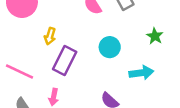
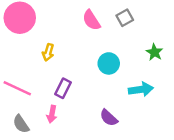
purple rectangle: (65, 61) -> (63, 88), moved, size x0.7

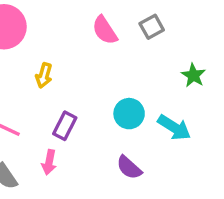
cyan circle: (109, 63) -> (129, 114), moved
cyan arrow: (141, 89) -> (174, 128), turned 40

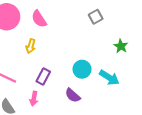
pink semicircle: (105, 30) -> (39, 19), moved
purple semicircle: (129, 167) -> (73, 95), moved

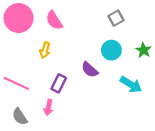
cyan circle: (82, 69) -> (111, 50), moved
purple semicircle: (73, 95) -> (90, 70), moved

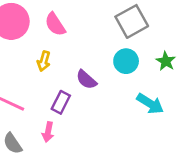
gray square: (116, 18) -> (132, 21), size x1.6
purple semicircle: (90, 70) -> (86, 80), moved

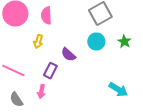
pink semicircle: (55, 24) -> (46, 16), turned 30
cyan arrow: (150, 104) -> (118, 90), moved

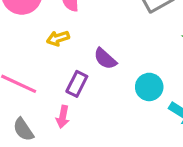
yellow arrow: (38, 42) -> (58, 38), turned 56
cyan circle: (96, 42) -> (149, 87), moved

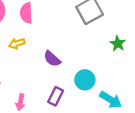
purple rectangle: (77, 84) -> (56, 96), moved

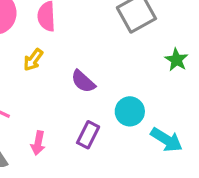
yellow arrow: (17, 44) -> (33, 60), turned -35

